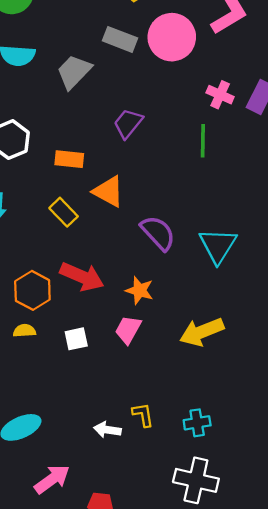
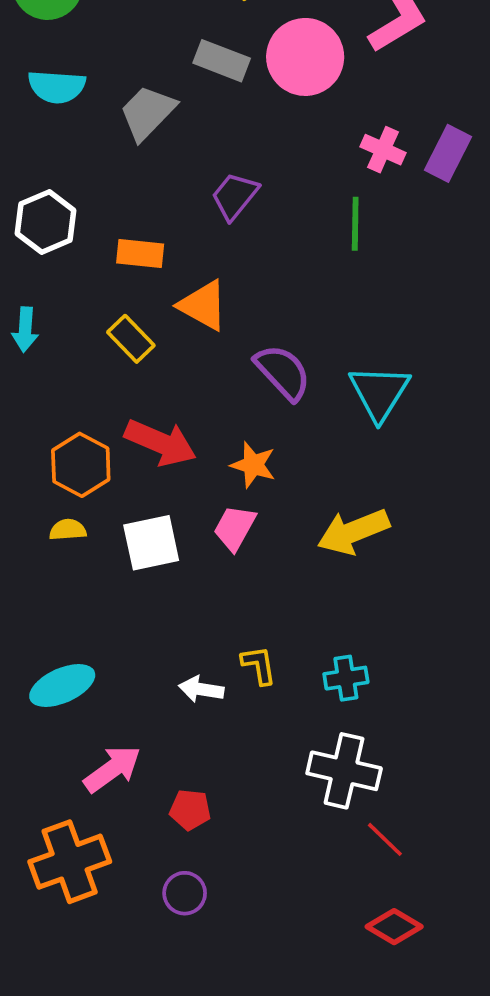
white square: (76, 339) -> (151, 543), size x1.5

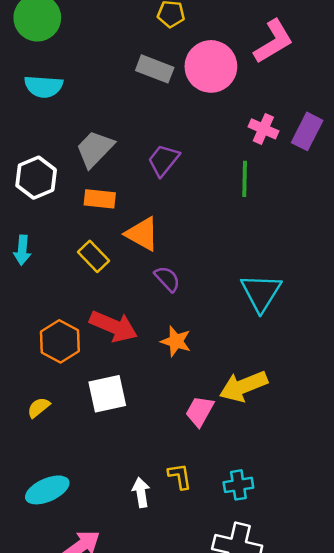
gray trapezoid: (148, 113) -> (95, 149), moved
purple semicircle: (283, 372) -> (167, 279), moved, size x0.7
pink trapezoid: (235, 528) -> (200, 411), moved
yellow semicircle: (68, 530) -> (39, 407), moved, turned -35
white arrow: (201, 689) -> (141, 492), turned 72

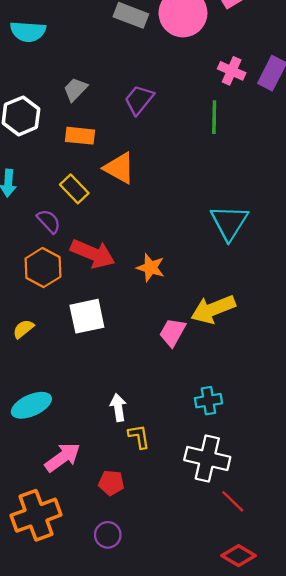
gray trapezoid: (95, 149) -> (75, 89), size x0.7
purple semicircle: (167, 279) -> (49, 221), moved
yellow L-shape: (180, 476) -> (139, 437), moved

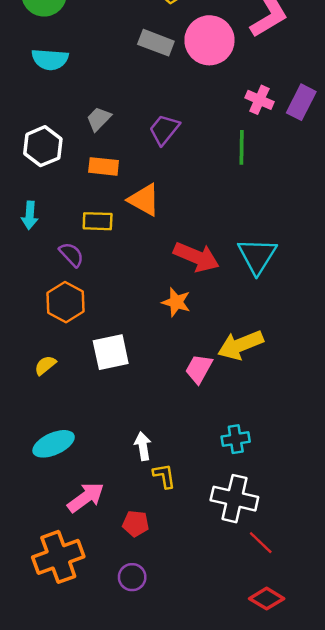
yellow rectangle: (74, 189) -> (98, 221), turned -44
red arrow: (93, 254) -> (196, 257), moved

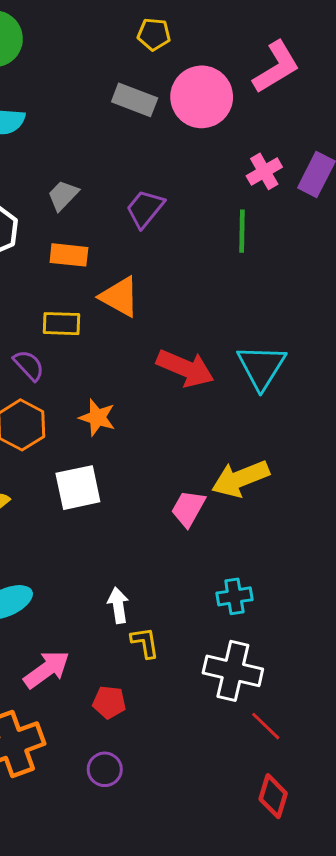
pink cross: (259, 100) -> (264, 171), turned 36
orange star: (176, 302) -> (97, 417), moved
red diamond: (267, 599) -> (273, 796), turned 76

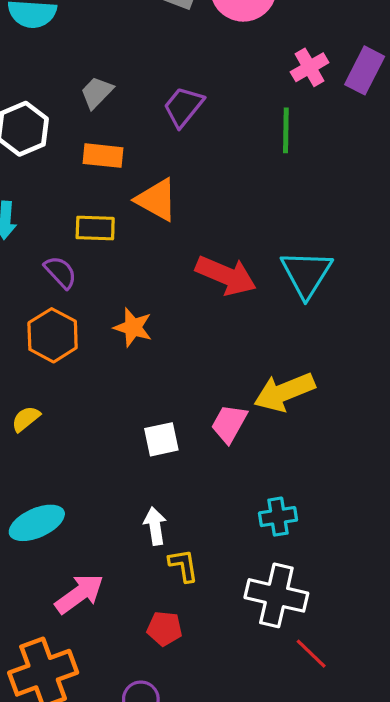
white square: (78, 488) -> (161, 439), moved, size x0.7
red pentagon: (109, 702) -> (164, 628), moved

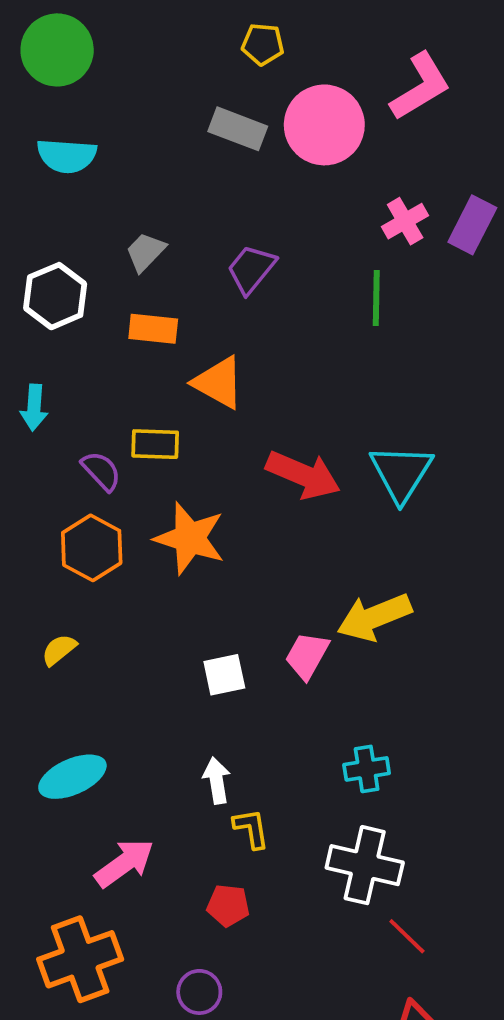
yellow rectangle: (95, 228) -> (155, 444), moved
orange star: (133, 327) -> (190, 538), size x1.5

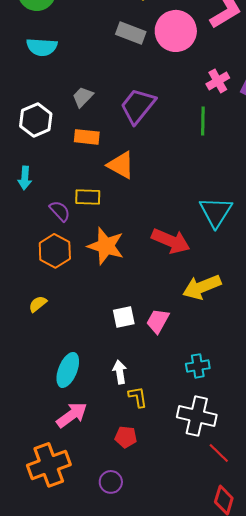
purple trapezoid: (251, 269) -> (138, 106), size x1.4
red arrow: (303, 475) -> (171, 241), moved
pink trapezoid: (307, 656) -> (158, 321), moved
cyan ellipse: (72, 777) -> (68, 370), moved, turned -44

